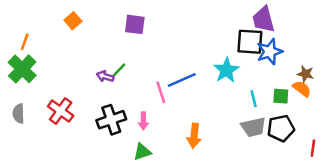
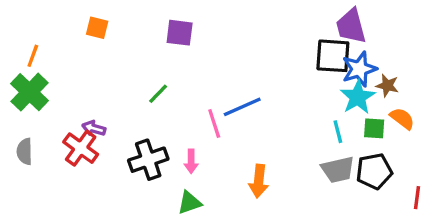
orange square: (73, 21) -> (97, 28), turned -35
cyan star: (226, 70) -> (358, 97), moved
brown star: (306, 74) -> (387, 85), moved
purple arrow: (105, 76) -> (94, 128), moved

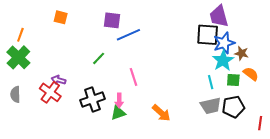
blue line: (242, 107) -> (128, 35), moved
orange arrow: (259, 181) -> (161, 113), turned -54
green triangle: (189, 203) -> (118, 113), moved

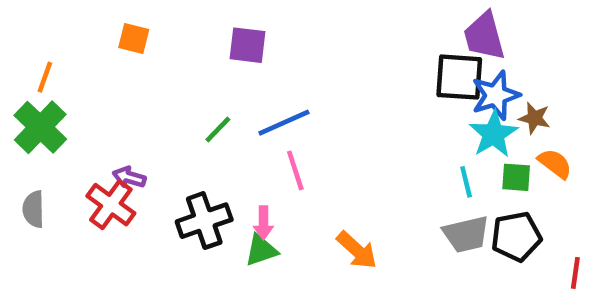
blue line: (128, 35) -> (284, 123), moved

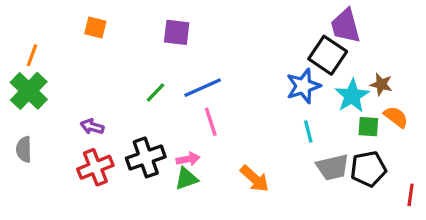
black square: (459, 77) -> (328, 55), turned 30
blue star: (496, 95) -> (303, 86), moved
cyan line: (466, 182) -> (308, 131), moved
red cross: (111, 205) -> (95, 167), moved, turned 32
pink arrow: (263, 223) -> (188, 159), turned -100

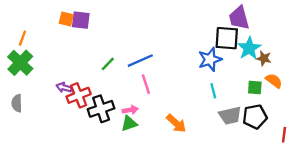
purple square: (177, 32) -> (81, 20), moved
black square: (328, 55) -> (227, 38), turned -30
cyan star: (352, 96) -> (249, 48), moved
red cross: (95, 167) -> (79, 95), moved

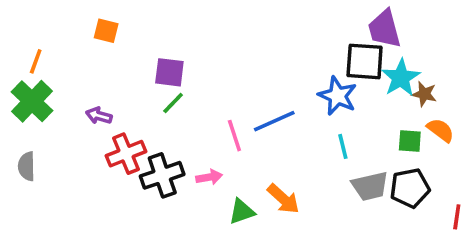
purple square: (81, 20) -> (169, 72), moved
blue star: (210, 59) -> (337, 96), turned -30
blue line: (140, 61) -> (274, 121), moved
purple arrow: (64, 87) -> (99, 116), moved
green triangle: (129, 123) -> (242, 211), moved

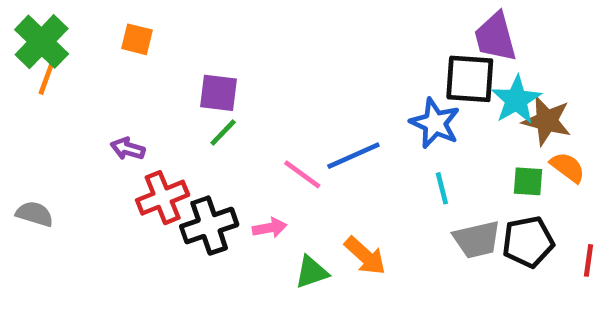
brown star: (424, 94) -> (547, 121), size x1.5
green cross: (32, 101) -> (42, 42), moved
pink line: (234, 136) -> (302, 174), turned -36
gray semicircle: (27, 166) -> (35, 214), turned 108
red line: (457, 217) -> (589, 260), moved

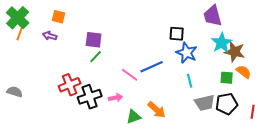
black square: (470, 79) -> (177, 34), moved, size x0.7
purple arrow: (128, 149) -> (50, 36), moved

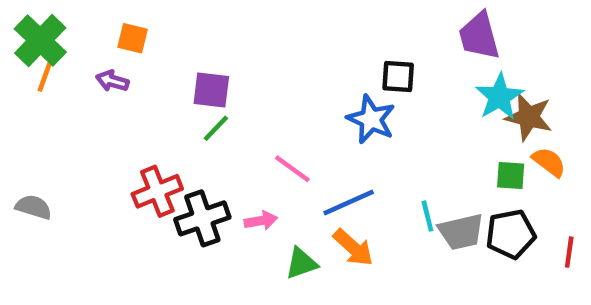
blue star: (187, 53) -> (371, 119), moved
blue line: (152, 67) -> (349, 203), moved
cyan line: (190, 81) -> (427, 216), moved

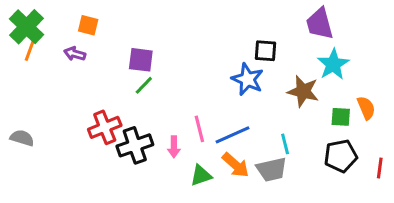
brown star: (529, 117) -> (303, 91), moved
orange semicircle: (549, 162) -> (366, 108), turned 30
pink line: (292, 169) -> (199, 129), moved, turned 40
pink arrow: (261, 221) -> (174, 147), turned 100
gray trapezoid: (461, 232) -> (272, 169), moved

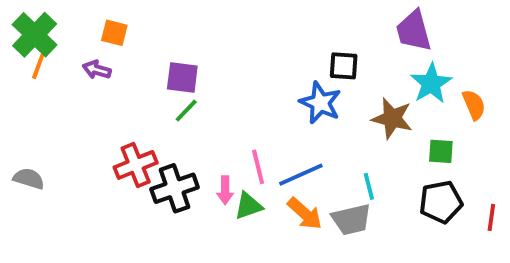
orange semicircle: (366, 108) -> (474, 105), moved
green triangle: (201, 175) -> (248, 206), moved

